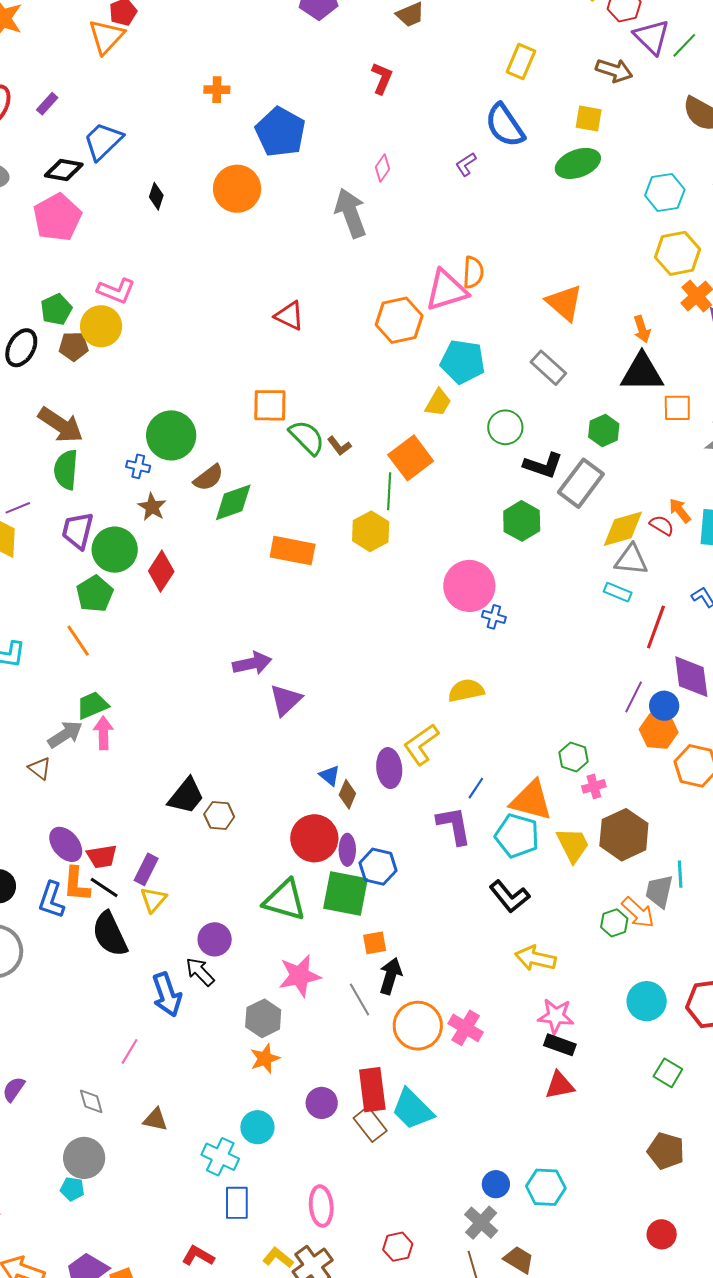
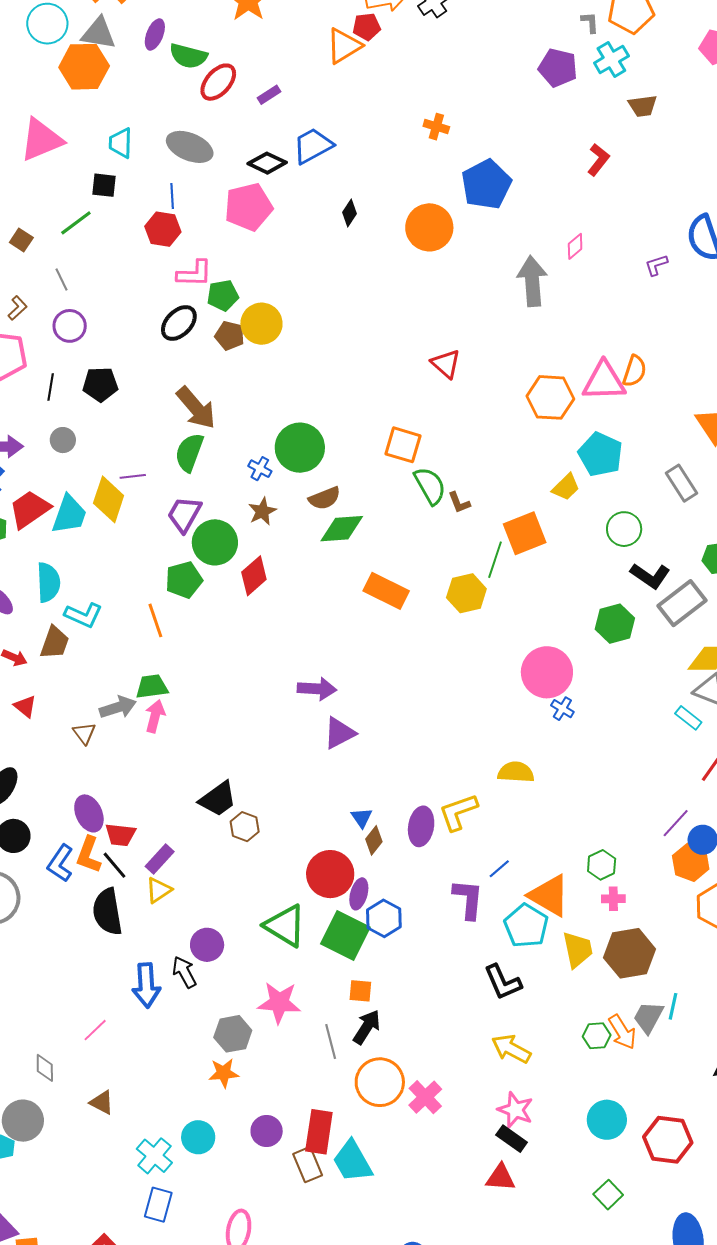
pink L-shape: (116, 291) -> (194, 274), moved, turned -36

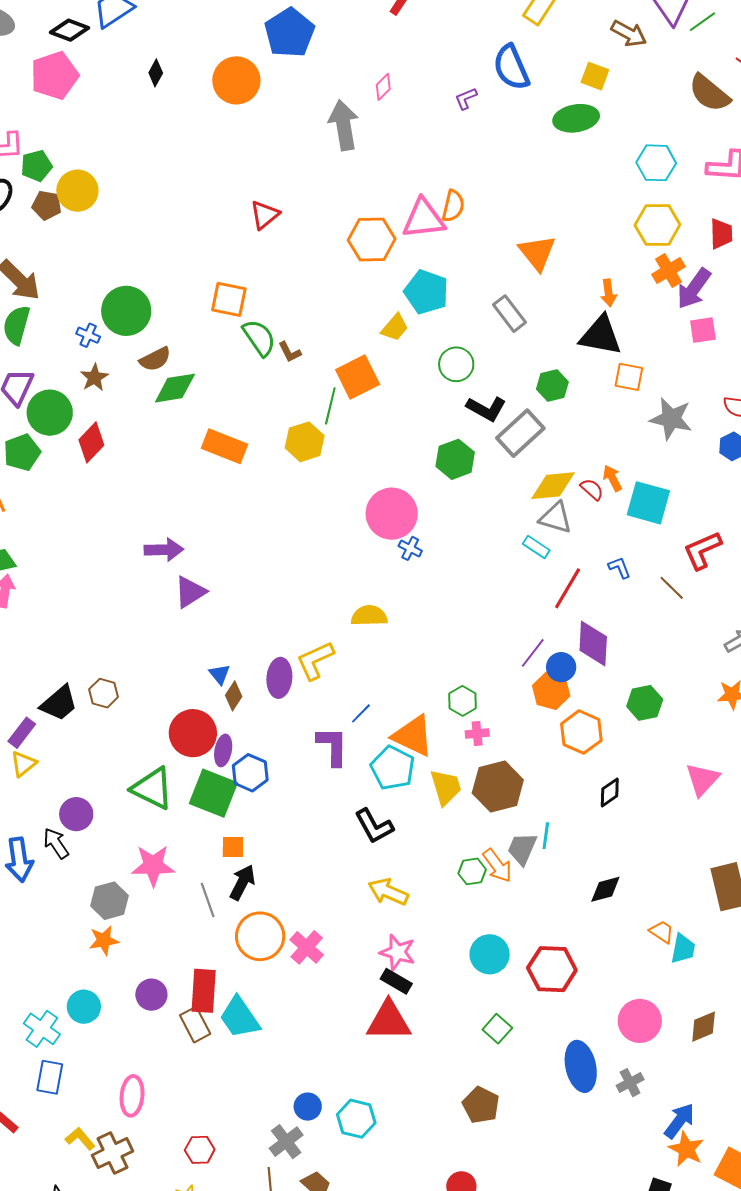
red triangle: (446, 364) -> (265, 215), turned 44
black trapezoid: (218, 799) -> (59, 703), moved
red triangle: (501, 1178) -> (389, 1021), size x1.5

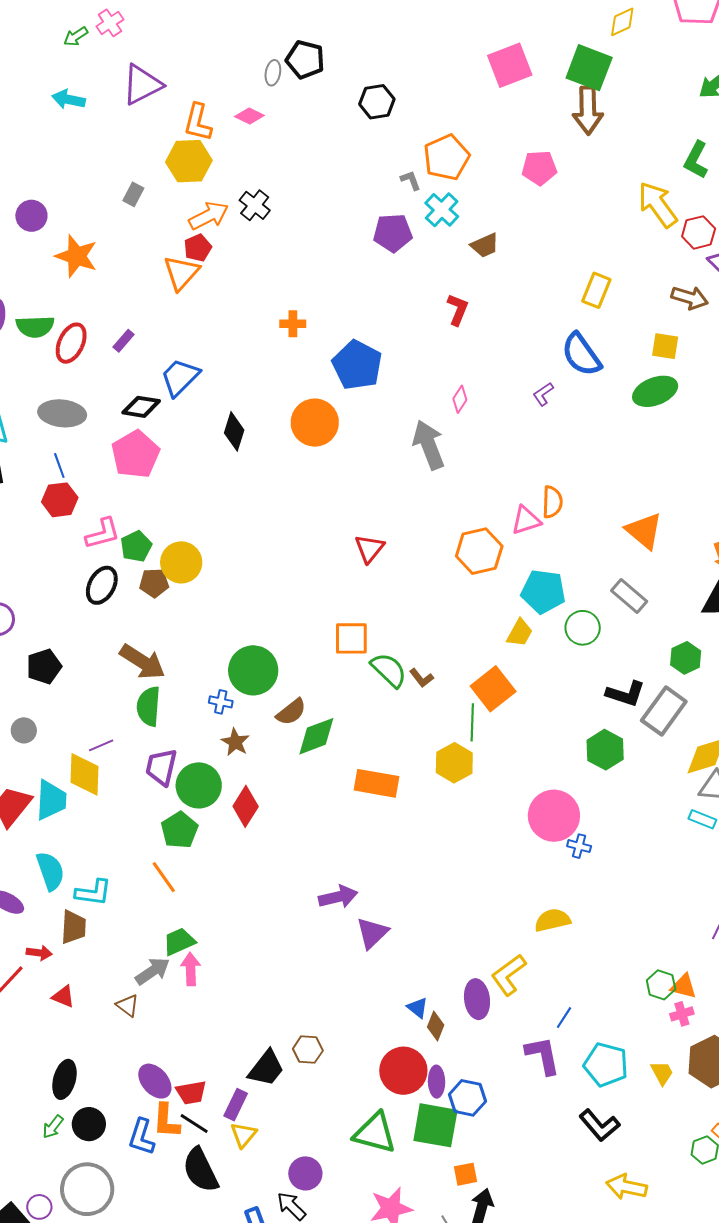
black diamond: (156, 73) -> (234, 431), size x1.4
pink triangle: (424, 219) -> (526, 520), size x0.7
green circle: (456, 364) -> (583, 628), moved
orange triangle: (413, 736) -> (684, 986), moved, size x0.6
yellow trapezoid: (446, 787) -> (662, 1073), size x0.7

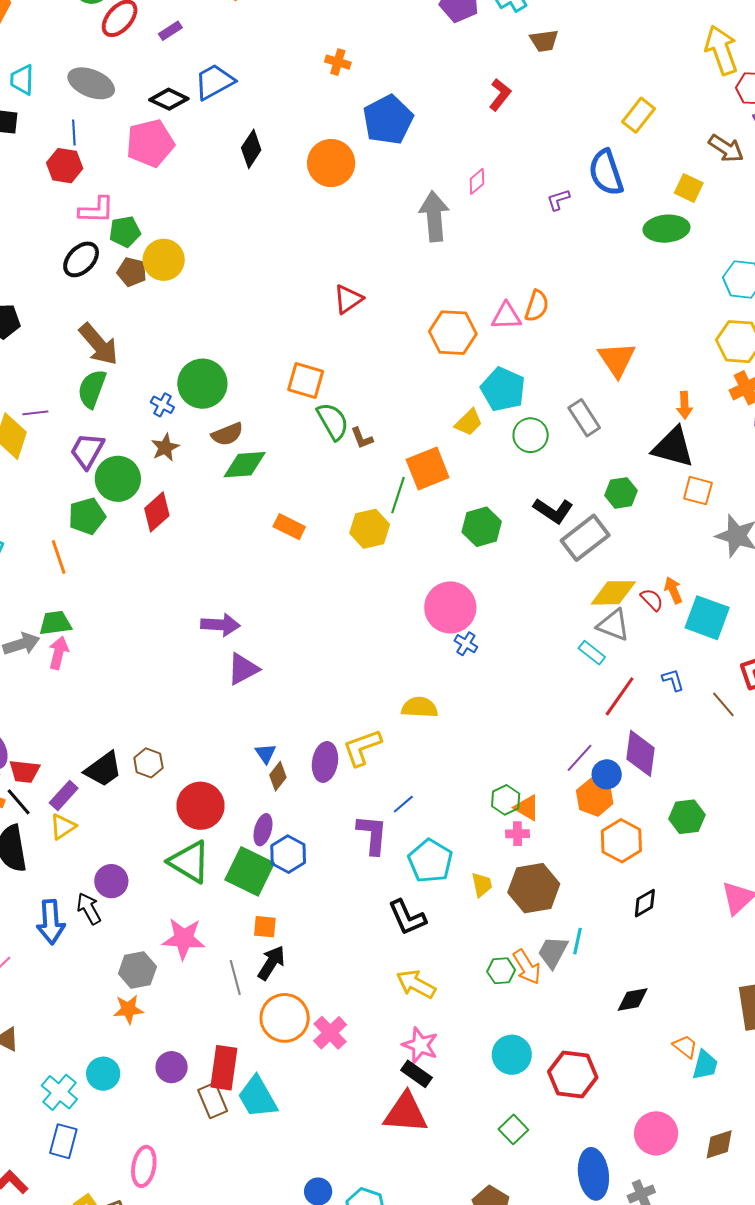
green hexagon: (605, 750) -> (482, 527), moved
orange rectangle: (377, 783) -> (289, 527), size x0.7
red circle: (403, 1071) -> (201, 806), moved

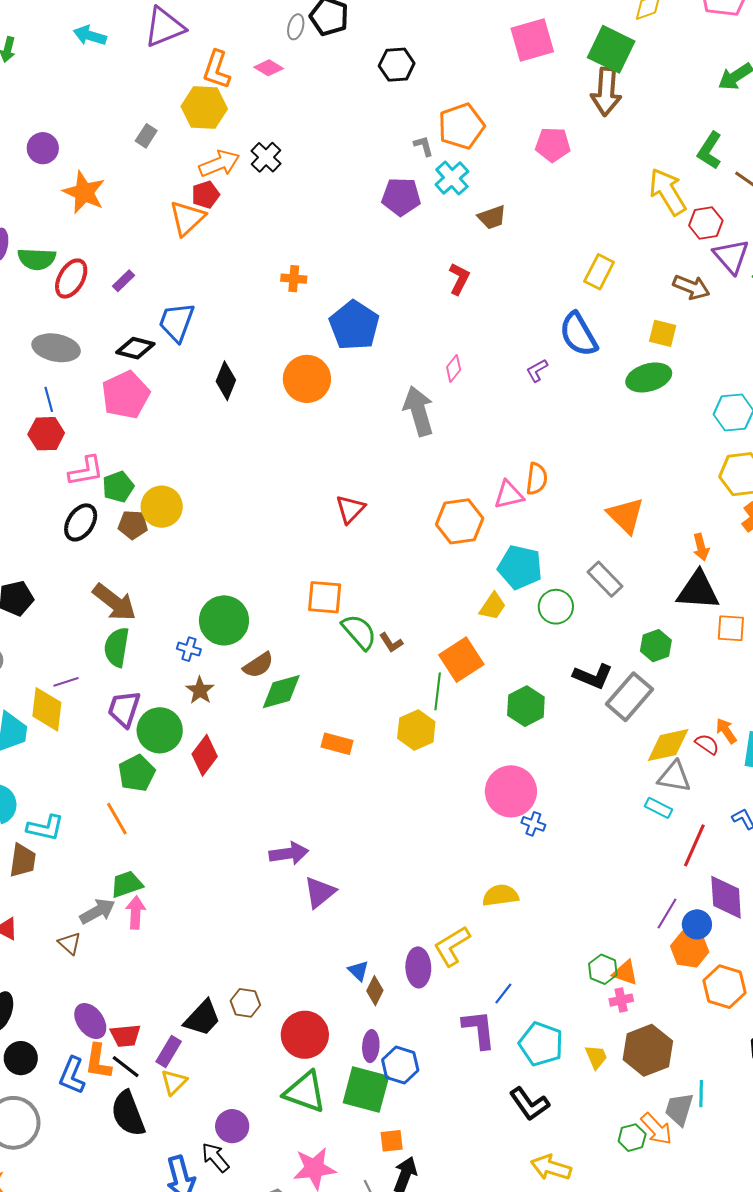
blue trapezoid: (214, 82) -> (177, 322), turned -30

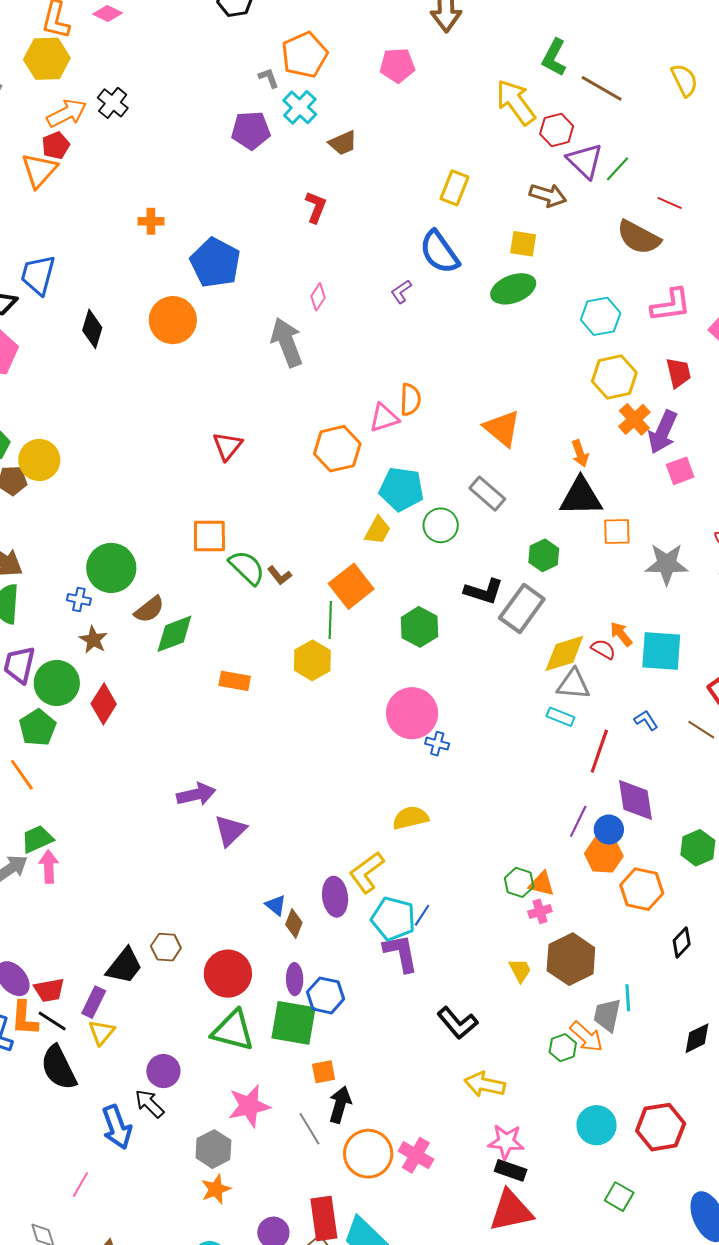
cyan pentagon: (541, 1044) -> (393, 919), moved

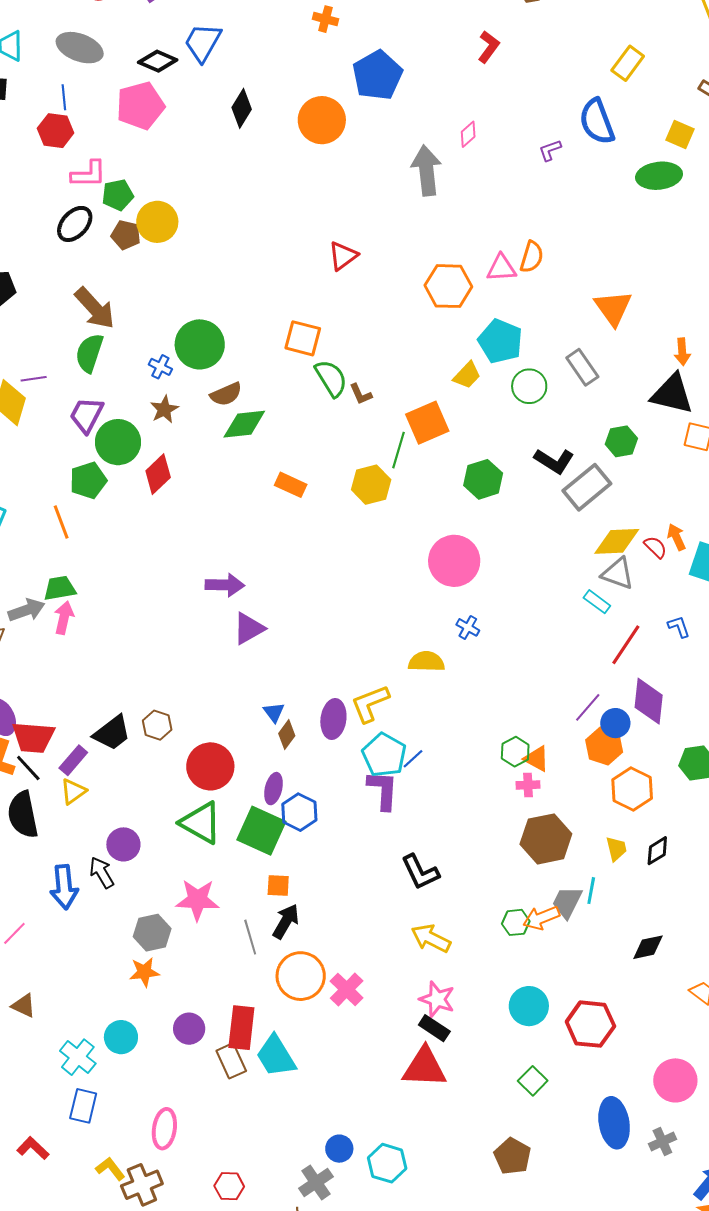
blue cross: (437, 744) -> (468, 627), moved
yellow trapezoid: (520, 970) -> (616, 849), moved
red trapezoid: (49, 990) -> (33, 737), size x1.4
orange arrow: (586, 1037) -> (541, 918), turned 102

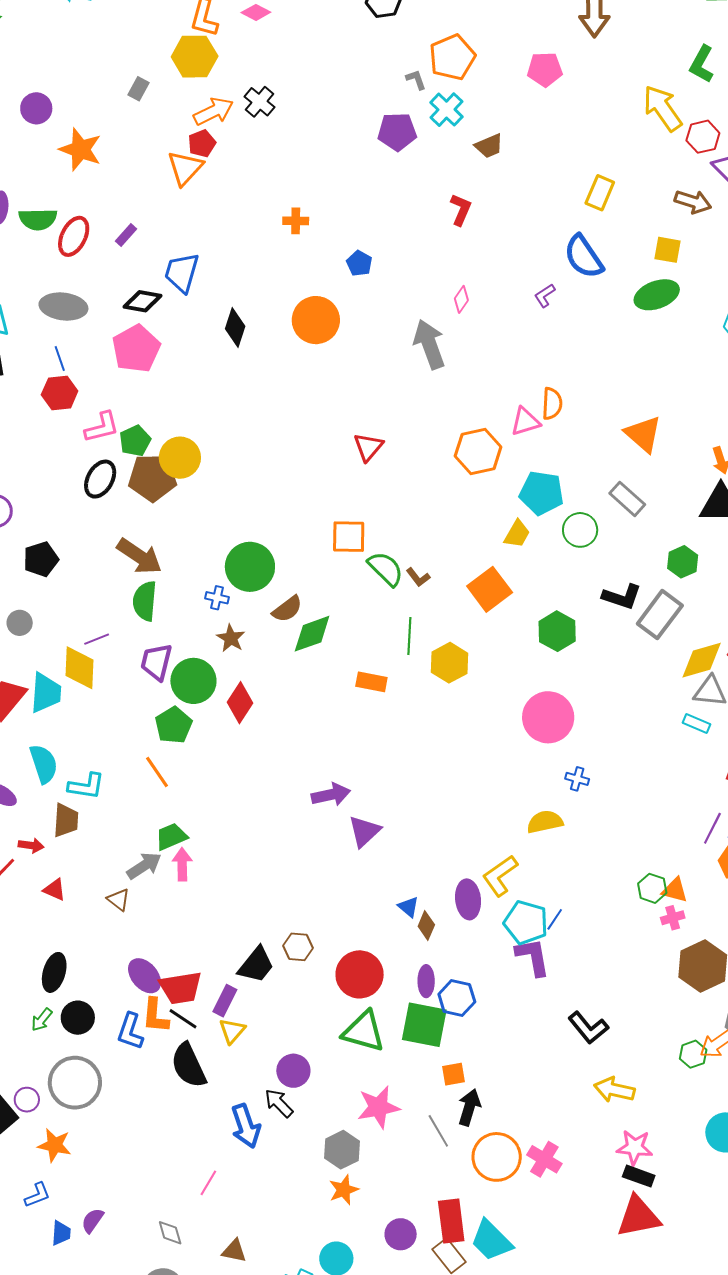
blue pentagon: (377, 75) -> (359, 263), size x0.5
brown pentagon: (126, 235) -> (152, 478), size x1.6
green line: (399, 450) -> (409, 636), moved

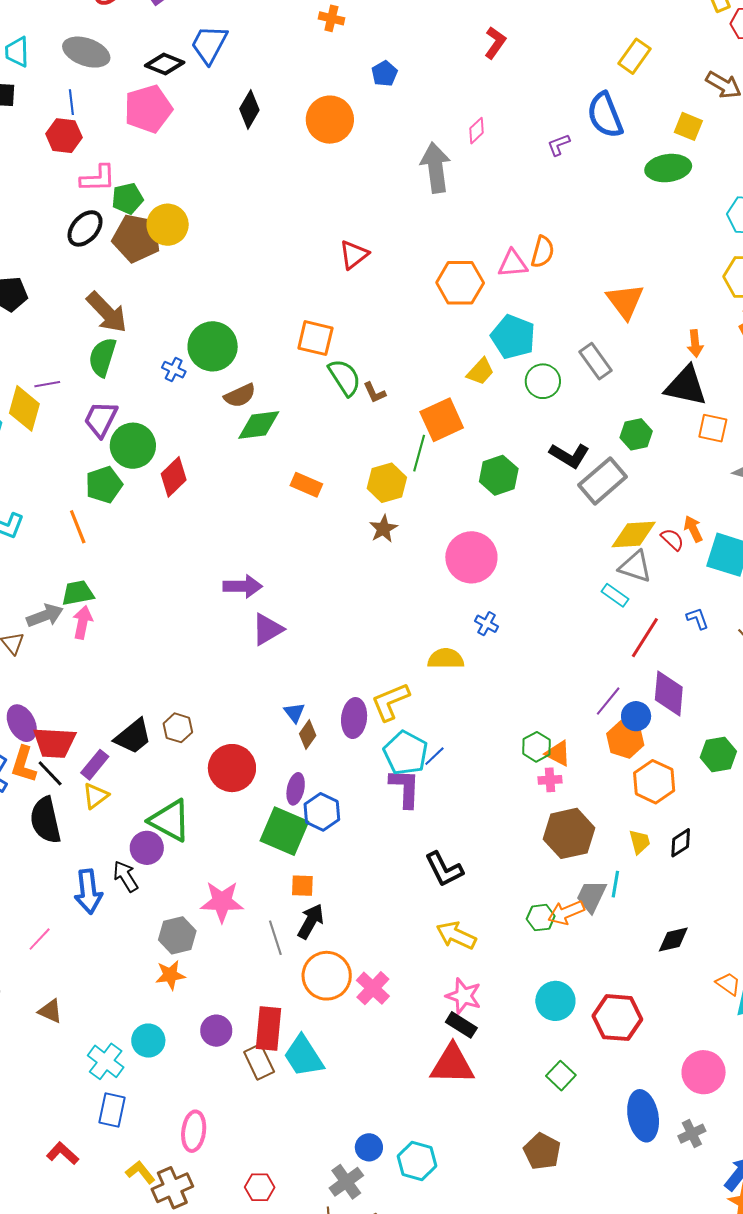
green line: (409, 636) -> (419, 453), moved
brown star: (231, 638) -> (383, 529), moved
green triangle: (364, 1031) -> (170, 821), moved

